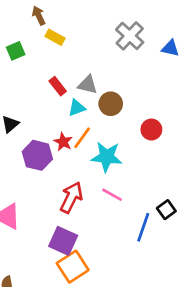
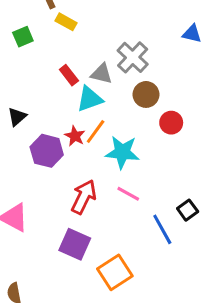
gray cross: (130, 36) -> (133, 57), moved
brown circle: (111, 104) -> (146, 94), moved
cyan triangle: (77, 108) -> (90, 99), size x1.4
blue line: (143, 227) -> (162, 229), turned -48
orange square: (73, 267) -> (115, 272), moved

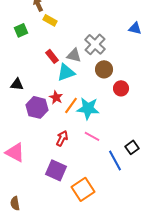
black triangle: (17, 117) -> (17, 84), turned 48
orange line: (96, 132) -> (71, 105), moved
red arrow: (84, 197) -> (62, 138), size x0.7

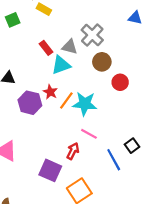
red arrow: (62, 138) -> (73, 151), moved

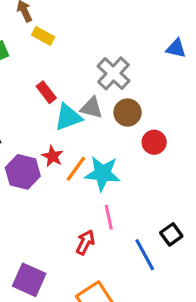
gray triangle: (70, 47) -> (92, 108), moved
pink line: (89, 134) -> (109, 217), turned 49
purple square: (50, 170) -> (29, 280), moved

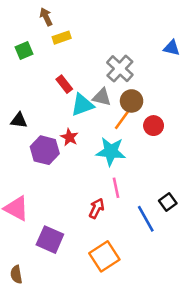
yellow rectangle: (43, 36) -> (62, 38), turned -48
orange line: (76, 169) -> (122, 119), moved

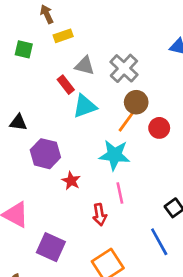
green square: (24, 50) -> (24, 49), turned 36
gray triangle: (102, 97) -> (85, 66), moved
red star: (69, 137) -> (71, 181), moved
red arrow: (97, 208) -> (100, 215), turned 144
blue line: (146, 219) -> (159, 242), moved

